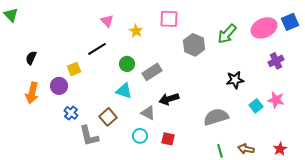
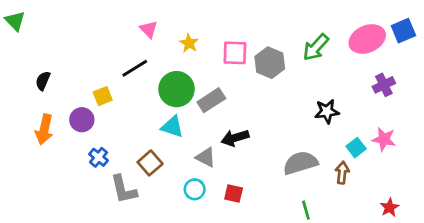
pink square: (169, 19) -> (235, 53), moved
green circle: (127, 64) -> (177, 89), size x1.6
brown arrow: (246, 149) -> (342, 173), moved, turned 84

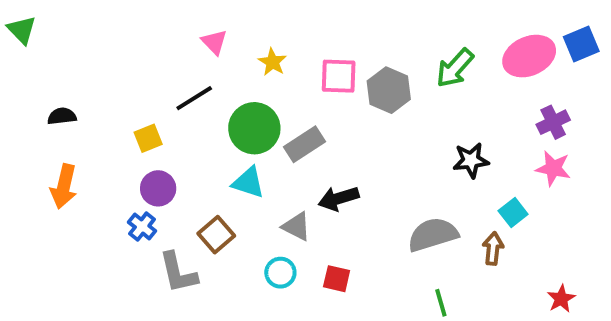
black semicircle: (43, 81) -> (62, 116), turned 60
purple circle: (82, 120) -> (158, 188), moved
pink star: (384, 139) -> (553, 168), moved

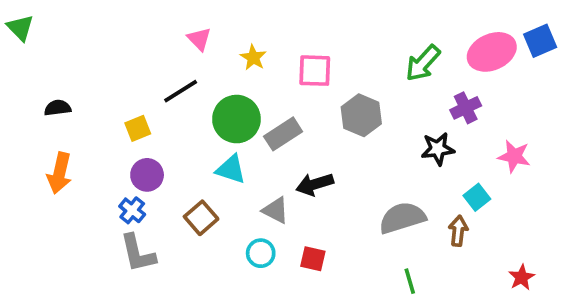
gray hexagon: (389, 90) -> (361, 115), moved
purple cross: (553, 122) -> (466, 108), moved
gray L-shape: (178, 273) -> (138, 253), moved

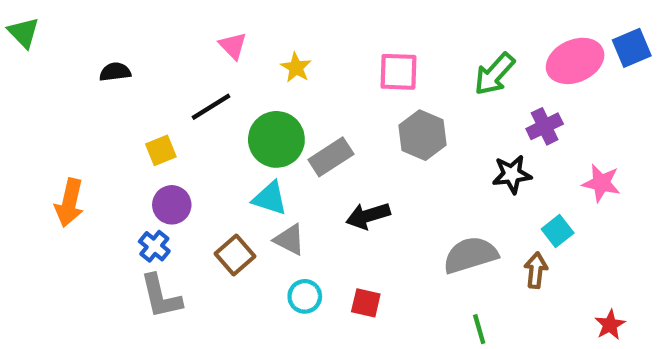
pink square: (315, 71) -> (398, 72), moved
black semicircle: (58, 108) -> (115, 72), moved
gray triangle: (276, 210) -> (289, 240), moved

